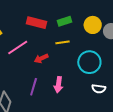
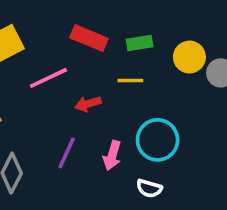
cyan circle: (89, 62) -> (158, 140), moved
white semicircle: (99, 89) -> (149, 188), moved

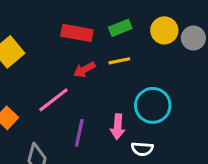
pink line: (48, 78) -> (53, 100), moved
red arrow: (88, 104) -> (84, 70), moved
white semicircle: (149, 188) -> (142, 149), moved

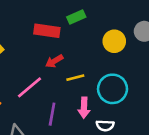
green rectangle: (120, 28) -> (76, 17), moved
yellow circle: (164, 30) -> (114, 41), moved
yellow line: (119, 61) -> (75, 78), moved

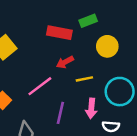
yellow circle: (114, 41) -> (107, 46), moved

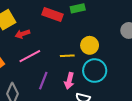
yellow circle: (107, 46) -> (90, 45), moved
red arrow: (65, 62) -> (22, 34), moved

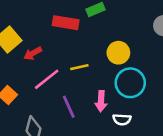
yellow line: (67, 56) -> (79, 67), moved
purple line: (43, 81) -> (69, 107), turned -36

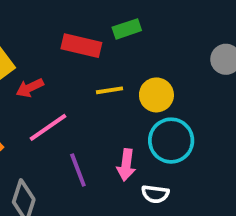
yellow line: (79, 67) -> (110, 90), moved

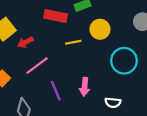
yellow circle: (156, 95) -> (100, 29), moved
cyan circle: (171, 141) -> (124, 61), moved
white semicircle: (155, 194) -> (113, 103), moved

